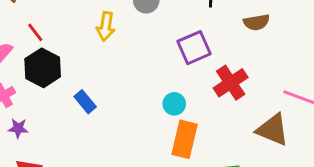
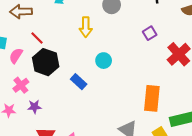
purple square: (194, 48) -> (150, 33), size x0.6
cyan circle: (174, 104) -> (104, 61), moved

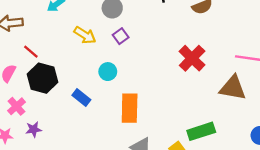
yellow arrow: (86, 27) -> (85, 35), turned -54
purple square: (150, 33) -> (121, 36), moved
orange rectangle: (152, 98) -> (130, 108), moved

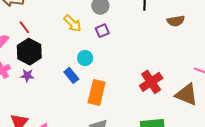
red cross: (192, 58) -> (151, 82), moved
blue rectangle: (81, 97) -> (71, 75), moved
purple star: (34, 129) -> (27, 75), moved

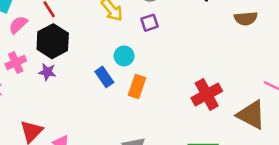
orange rectangle: (97, 93) -> (137, 87), moved, size x0.7

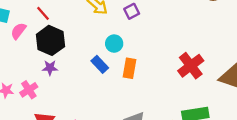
pink cross: (16, 62) -> (29, 90), moved

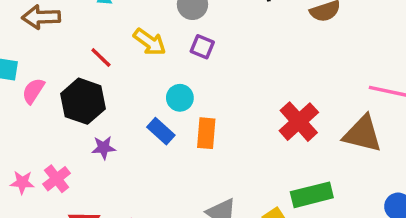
purple square: (132, 11) -> (202, 47), turned -35
red line: (43, 13) -> (101, 58), moved
purple star: (50, 68) -> (104, 148), moved

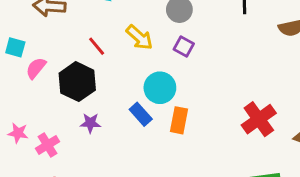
cyan circle: (180, 98) -> (160, 88), size x1.4
pink star: (22, 182) -> (18, 133), moved

